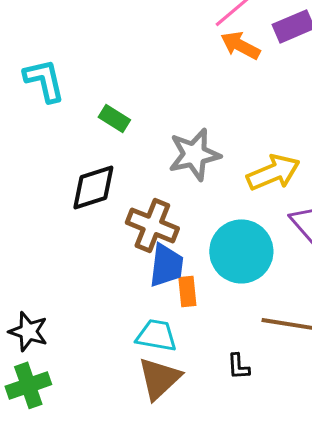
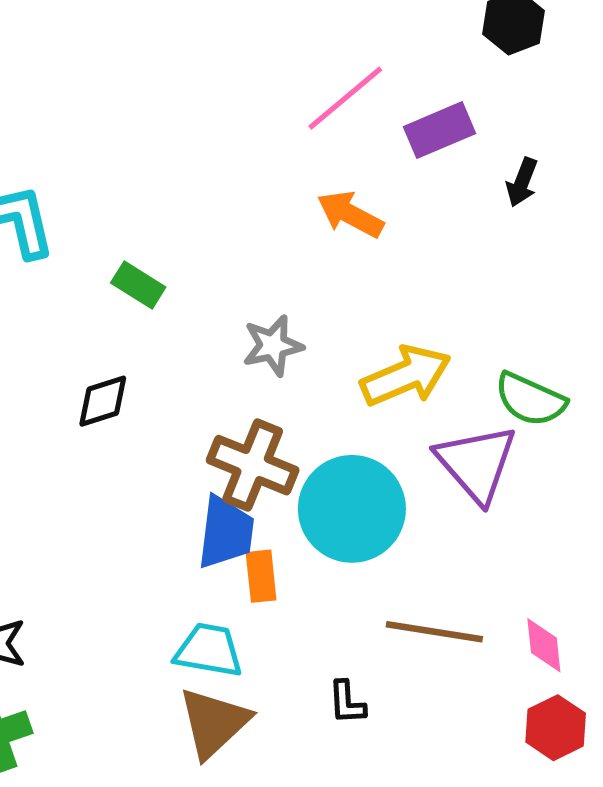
orange arrow: (240, 45) -> (350, 214), moved
gray star: (194, 154) -> (273, 346), size x0.7
black diamond: (93, 187) -> (103, 401), size x0.7
brown cross: (152, 225) -> (253, 465), moved

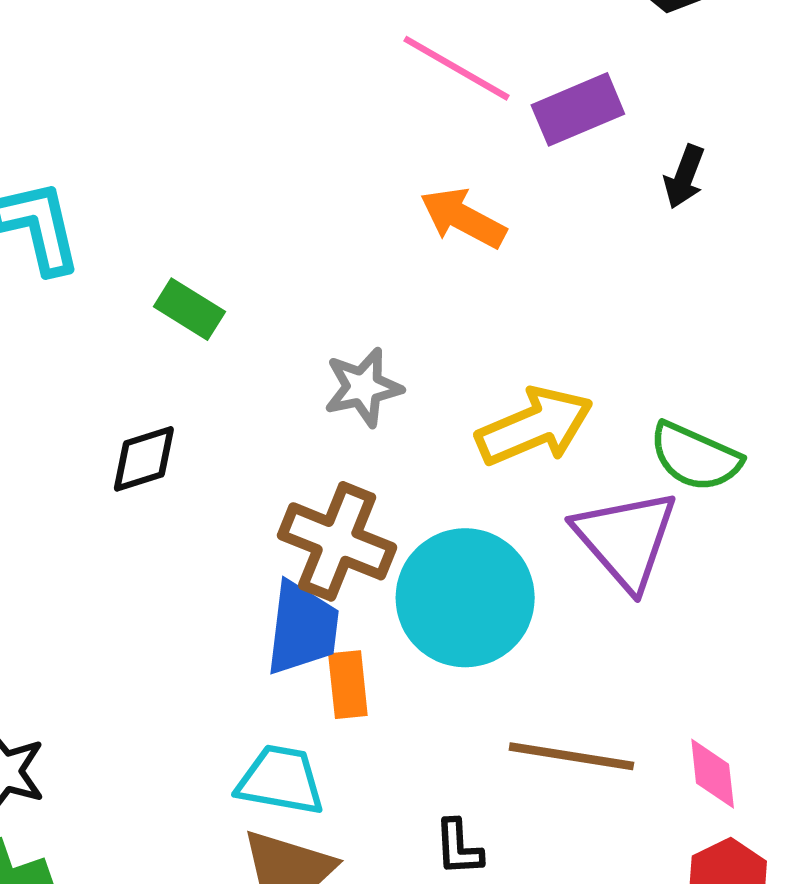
pink line: (345, 98) -> (456, 68), turned 70

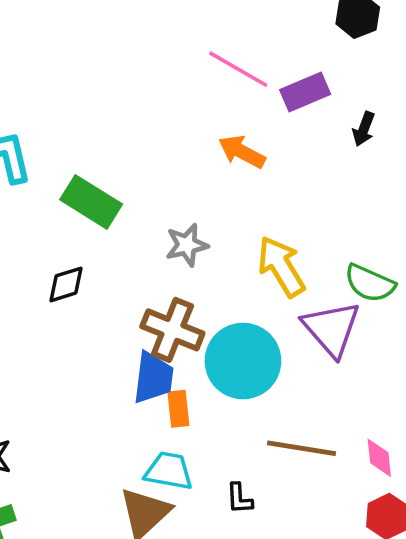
green rectangle: (189, 309) -> (91, 202), size x1.6
yellow arrow: (535, 426) -> (281, 267), turned -98
cyan trapezoid: (281, 780) -> (169, 471), moved

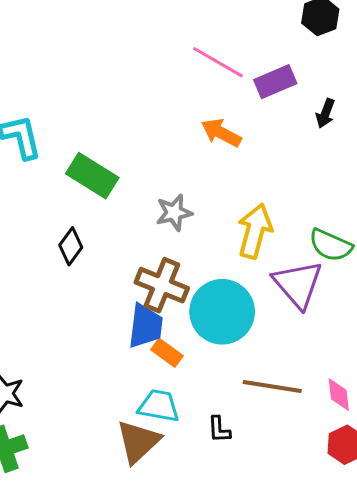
yellow arrow: (281, 267) -> (255, 231), turned 46
black diamond: (66, 284) -> (71, 246), turned -36
orange rectangle: (178, 409) -> (167, 353), turned -48

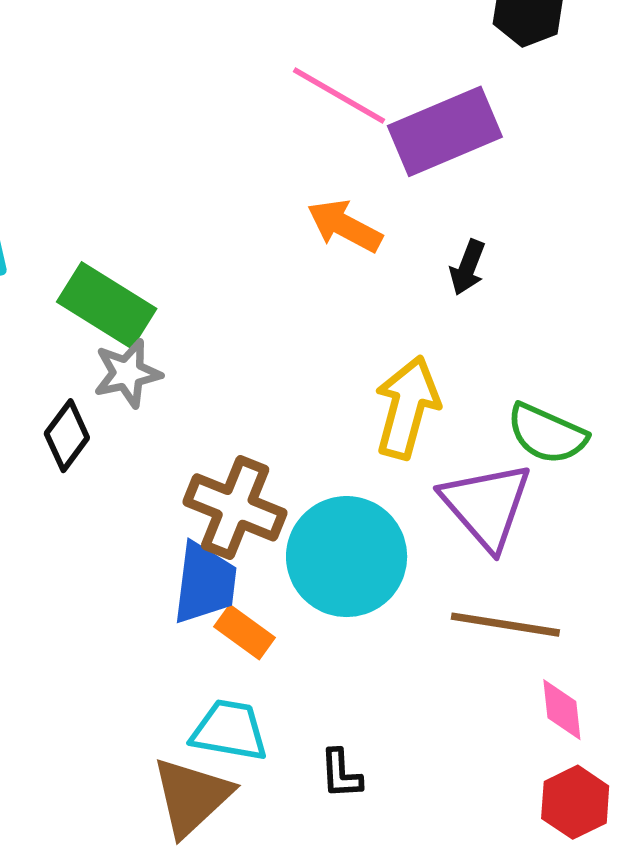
purple rectangle: (275, 82) -> (445, 131), size x1.4
black arrow: (325, 113) -> (467, 267), moved
gray star: (174, 213) -> (127, 373), moved
brown line: (272, 386) -> (505, 625), moved

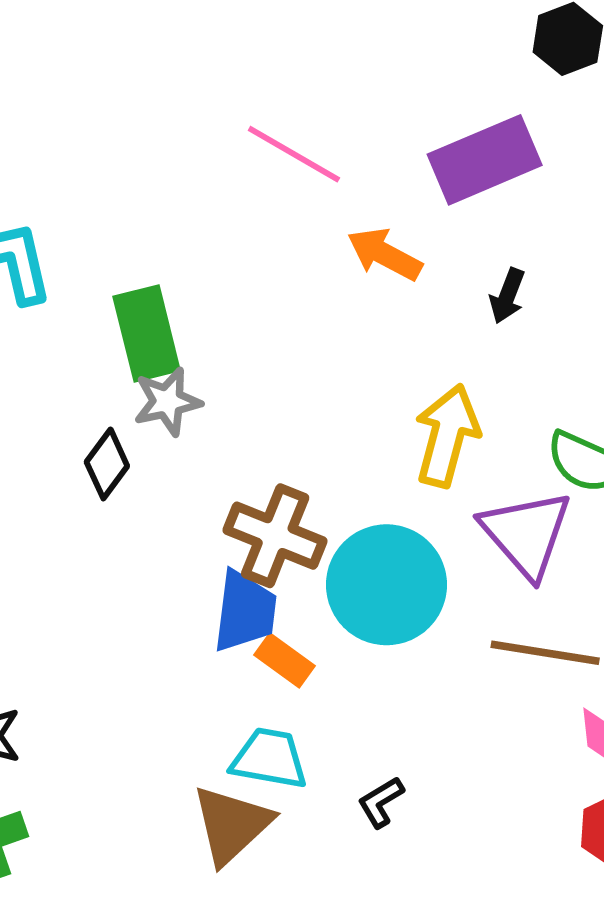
pink line: (339, 96) -> (294, 154), moved
green rectangle: (107, 305) -> (147, 334), turned 44
black L-shape: (341, 774) -> (381, 802), turned 62

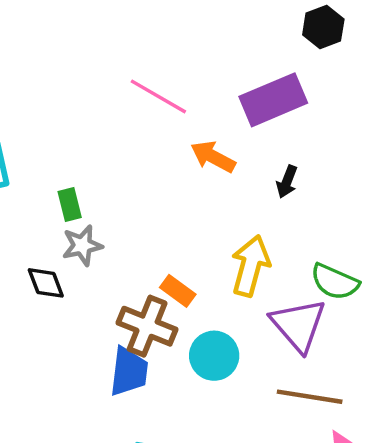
green rectangle: (147, 334) -> (70, 204), size x0.6
black diamond: (107, 464) -> (46, 283), turned -57
cyan circle: (386, 585) -> (214, 356), size x0.7
orange rectangle: (284, 660) -> (178, 291), moved

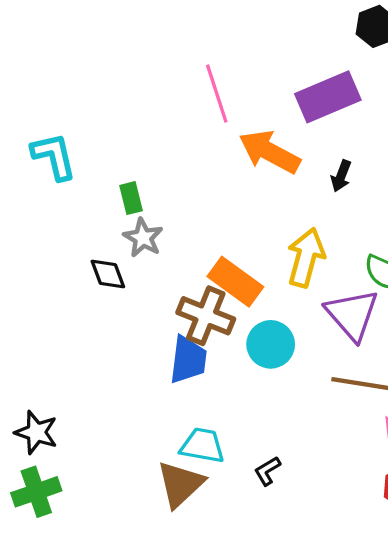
pink line: (158, 96) -> (217, 94), turned 42
orange arrow: (213, 157) -> (270, 152), size x1.4
gray star: (82, 245) -> (143, 238), turned -30
orange rectangle: (178, 291) -> (235, 282), size x1.6

